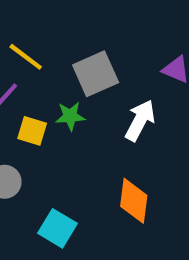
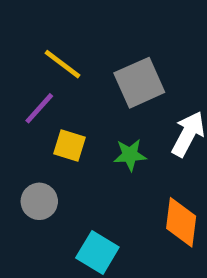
green star: (70, 116) -> (130, 155), moved

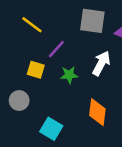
gray square: (139, 83) -> (92, 21), moved, turned 32
purple line: (39, 108) -> (56, 49), moved

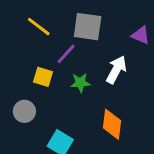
gray square: (92, 21) -> (88, 27), moved

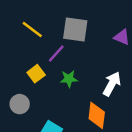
white arrow: (116, 70) -> (112, 84), moved
yellow square: (43, 77) -> (36, 74), turned 36

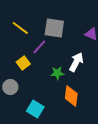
green star: (69, 79) -> (57, 73), moved
white arrow: (112, 84) -> (76, 62), moved

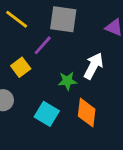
cyan square: (35, 109) -> (47, 114), moved

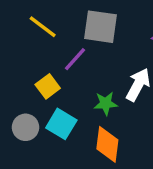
orange diamond: (87, 113) -> (107, 144), moved
cyan square: (47, 114) -> (61, 124), moved

